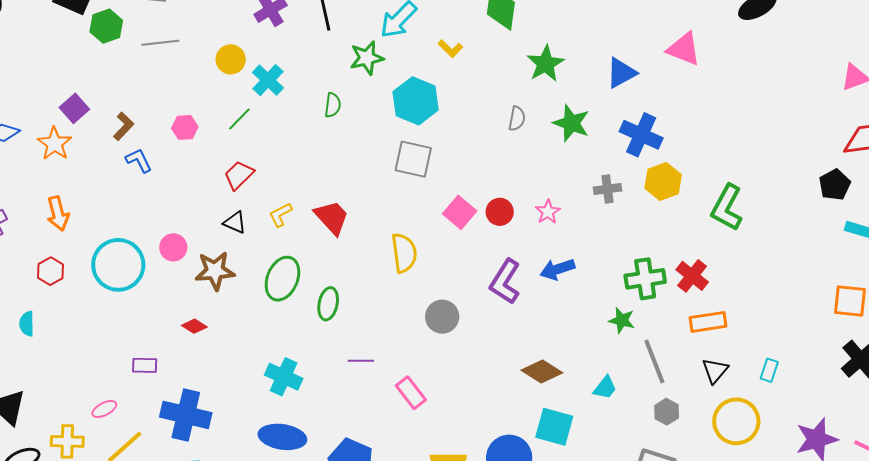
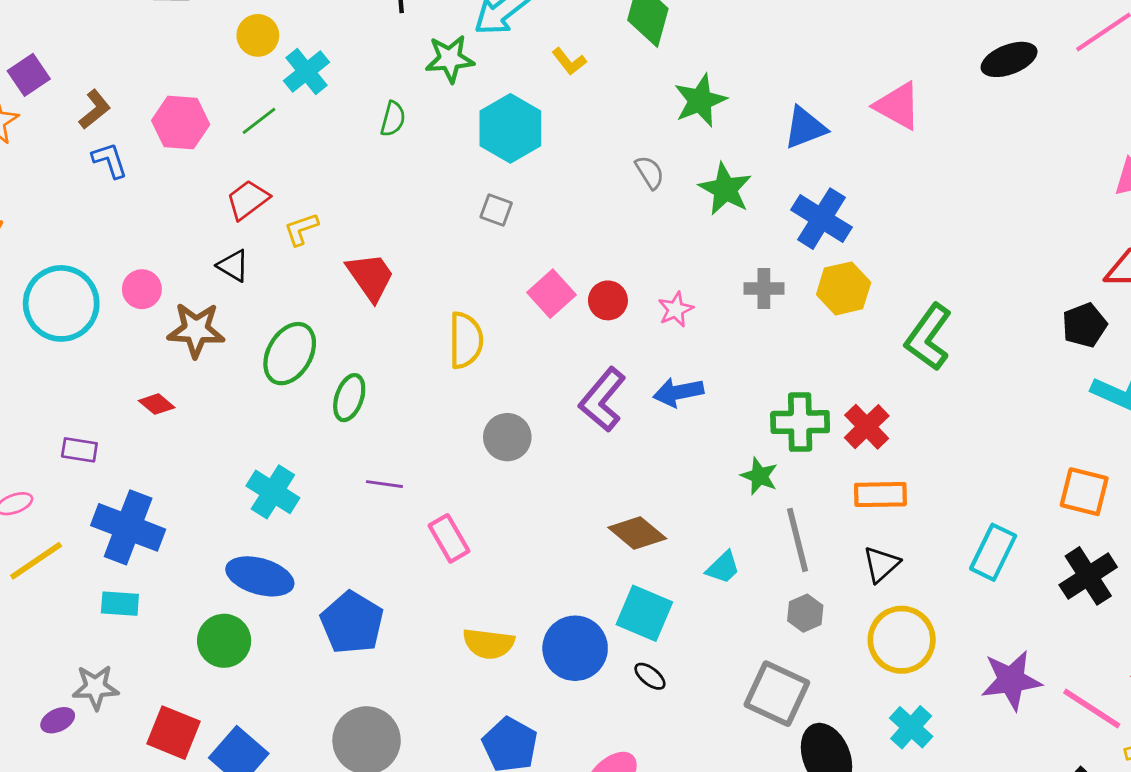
gray semicircle: (517, 119) -> (650, 172), turned -50
pink hexagon: (185, 127) -> (181, 123), size x1.5
gray square: (413, 159) -> (496, 210), size x0.6
yellow L-shape: (280, 215) -> (301, 229), moved
cyan rectangle: (769, 370) -> (993, 552), moved, size x1.6

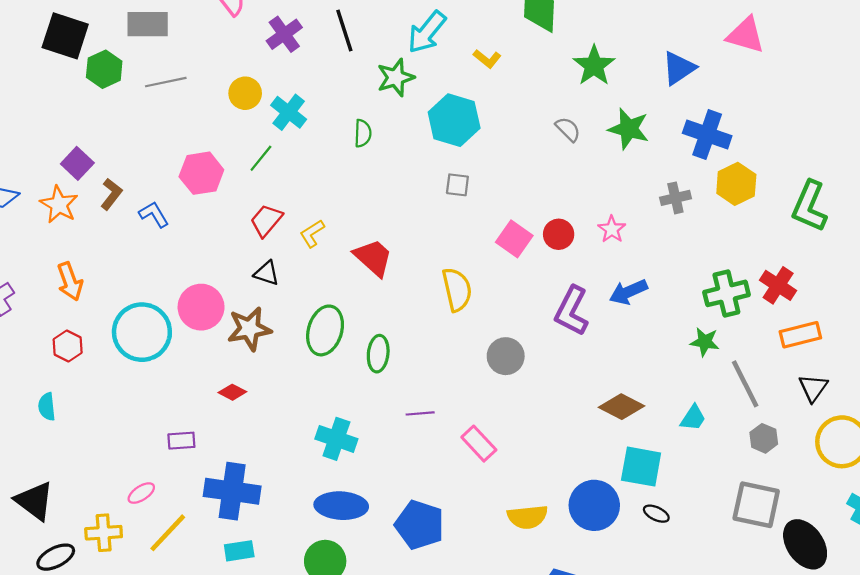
brown L-shape: (95, 109) -> (111, 194), moved
pink circle: (142, 289) -> (201, 307), size x1.5

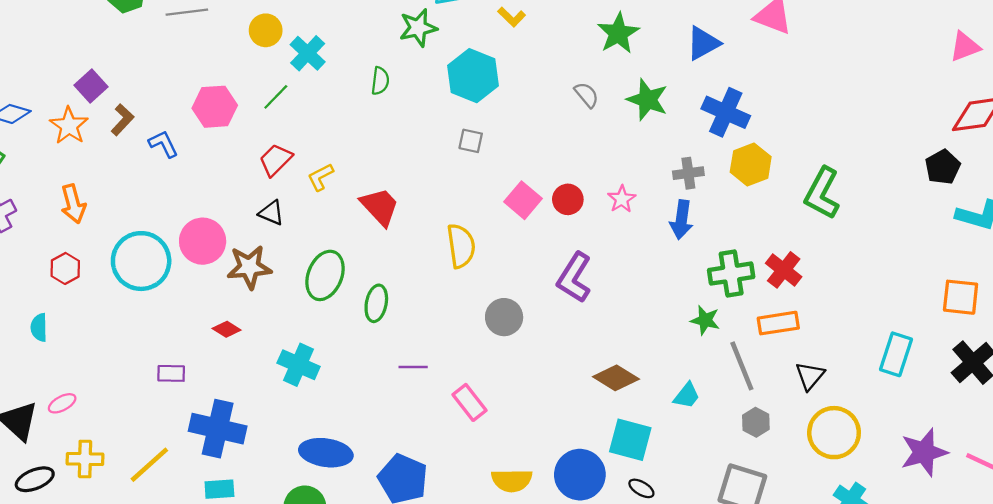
blue arrow: (628, 292) -> (681, 220), moved, turned -63
orange rectangle: (800, 335) -> (778, 323), moved
cyan cross: (336, 439) -> (299, 365), moved
pink ellipse: (141, 493) -> (62, 403), moved

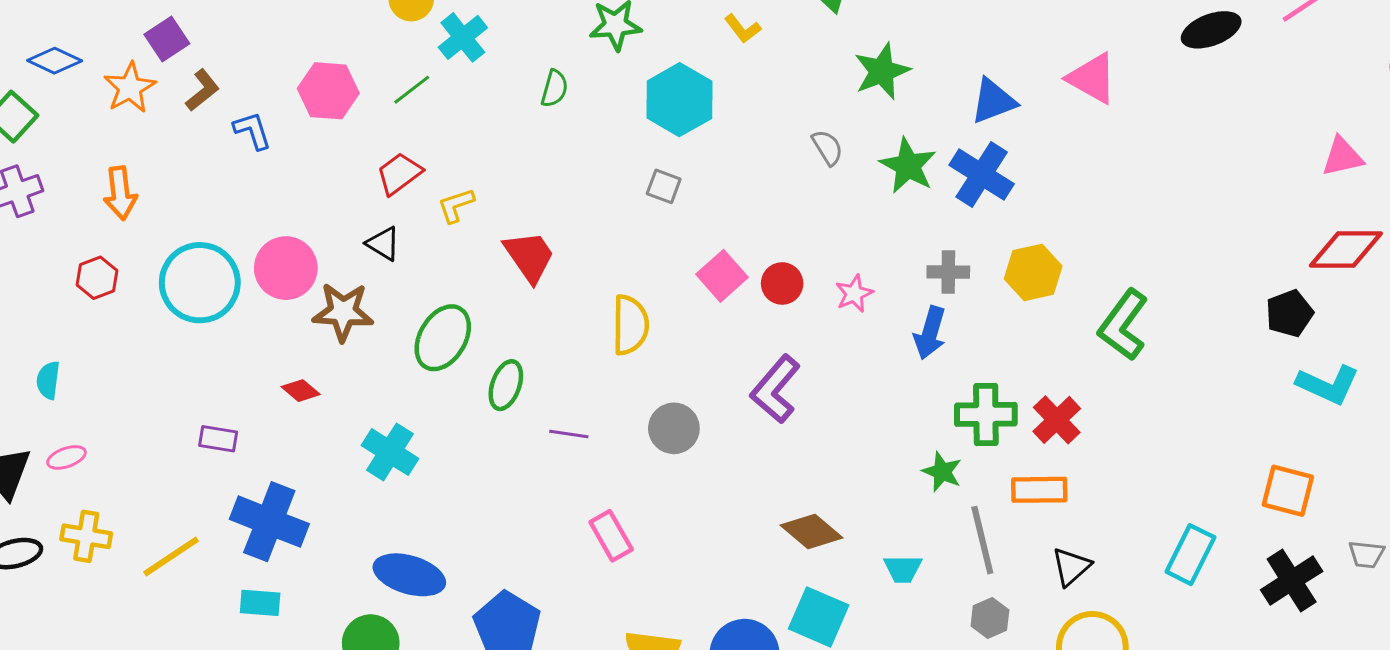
blue cross: (726, 112) -> (982, 174), moved
cyan semicircle: (39, 327) -> (48, 380), moved
purple line: (413, 367) -> (569, 434), moved
cyan trapezoid: (687, 396) -> (903, 569), turned 44

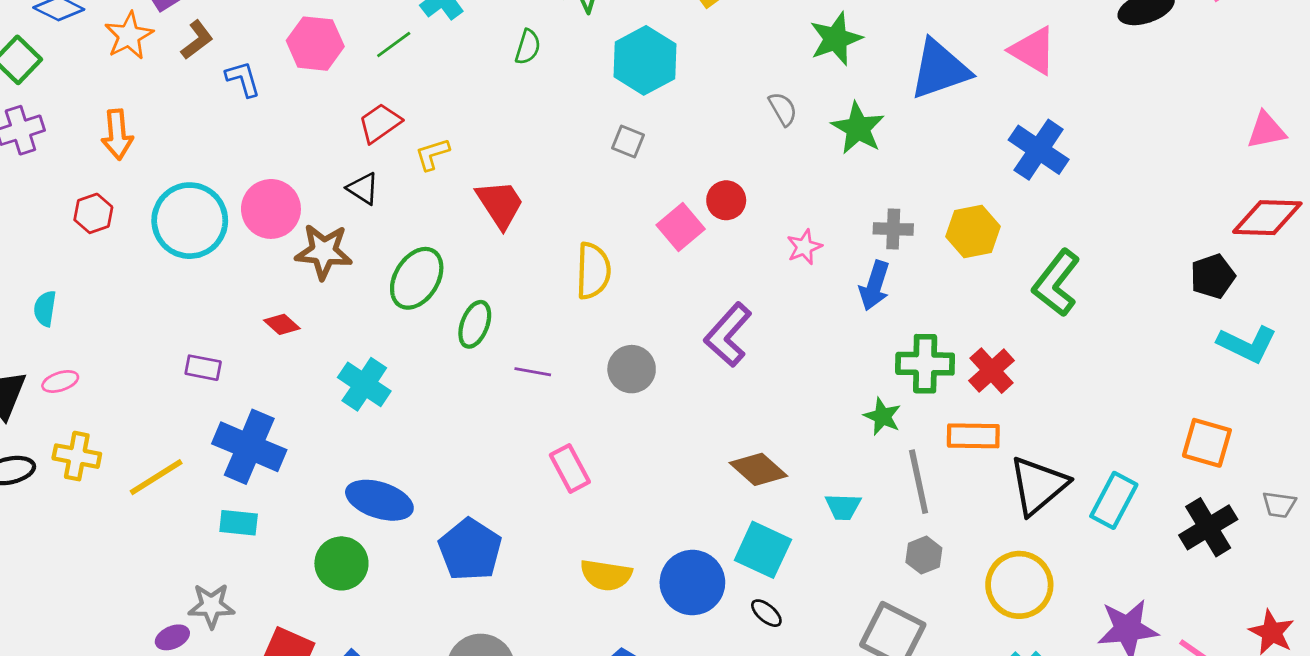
blue triangle: (993, 101) -> (940, 69), size x1.4
blue cross: (982, 174) -> (1039, 150), moved
red circle: (782, 283) -> (726, 200), moved
black triangle: (1071, 567) -> (1038, 485), moved, size x1.6

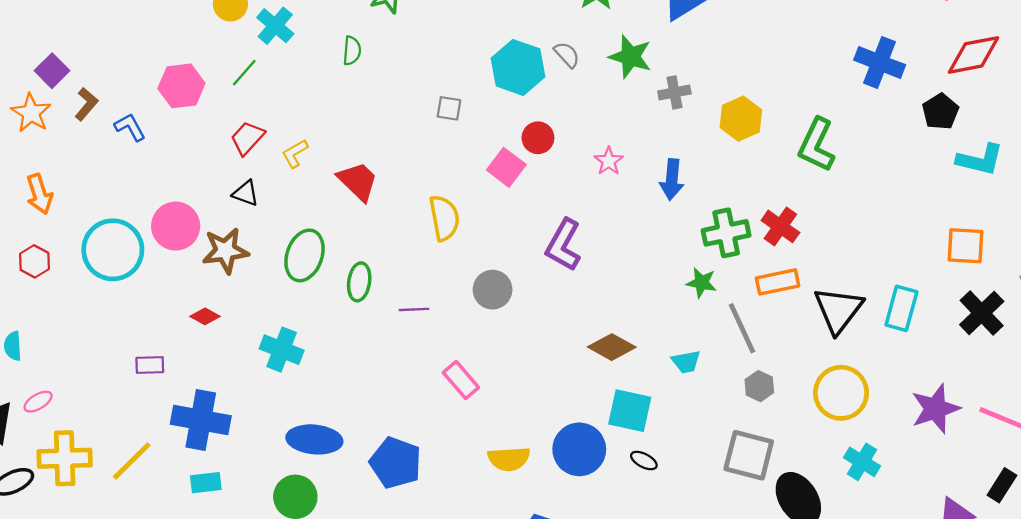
cyan hexagon: (645, 60) -> (518, 67), moved
blue cross: (1039, 150) -> (880, 62), moved
gray cross: (893, 229) -> (674, 92), moved
yellow cross: (77, 456) -> (65, 458), size x1.4

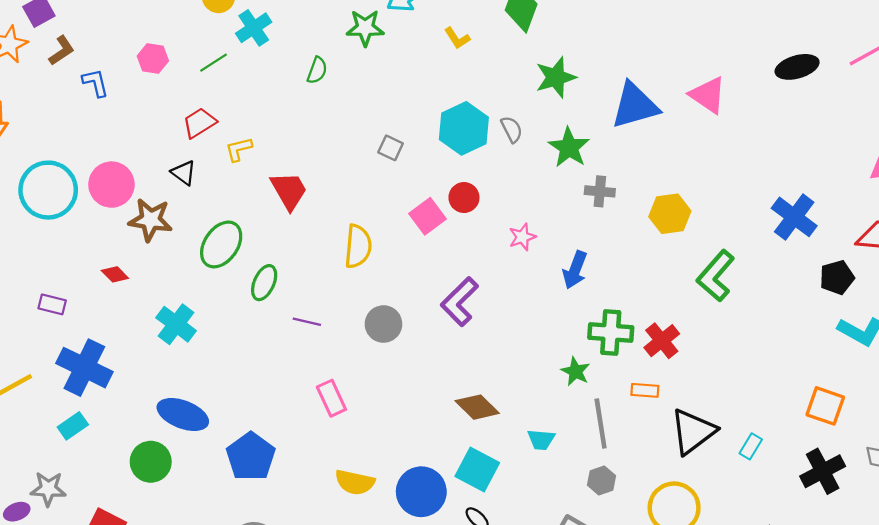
pink hexagon: (181, 86) -> (153, 58), size x0.7
yellow hexagon: (741, 119) -> (670, 214), moved
orange rectangle: (778, 282) -> (645, 390), size x0.7
cyan rectangle: (901, 308) -> (751, 446), size x0.6
cyan rectangle: (206, 483) -> (73, 426), turned -44

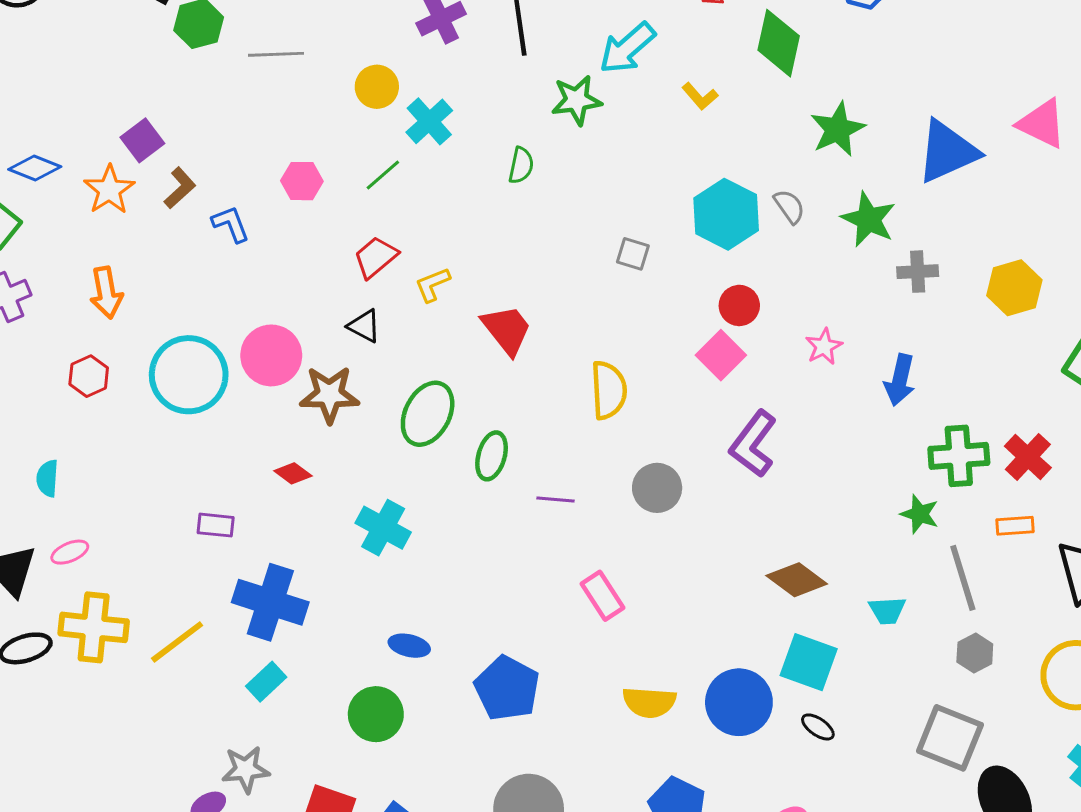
pink square: (428, 216) -> (721, 355), moved
blue ellipse: (183, 414) -> (409, 646), size x0.6

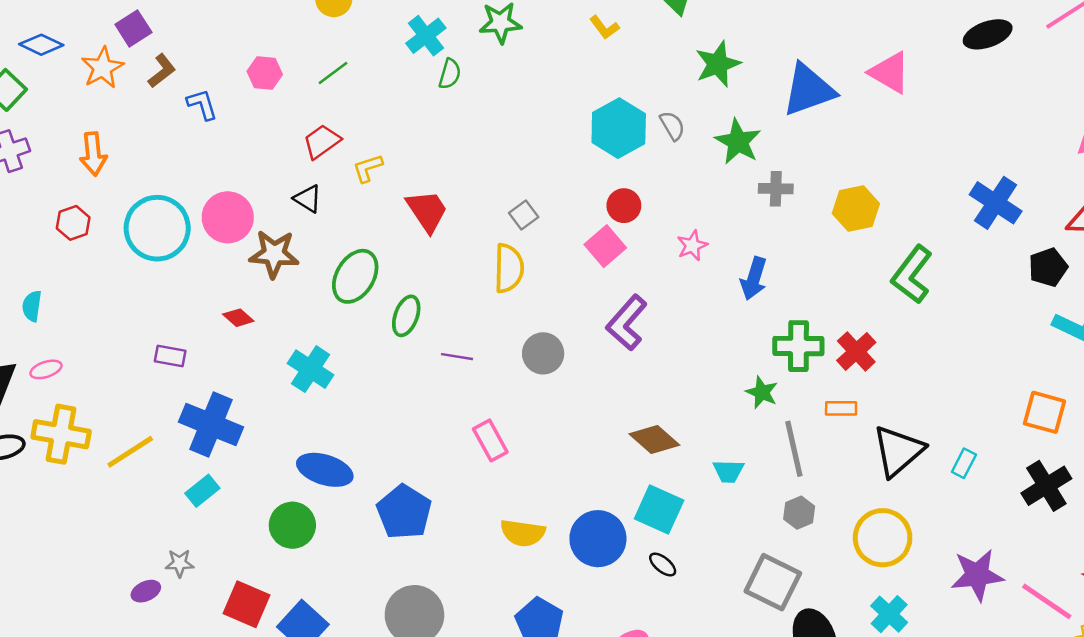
cyan cross: (429, 121) -> (426, 36), moved
gray square: (633, 254) -> (524, 215), moved, turned 32
blue ellipse: (409, 646) -> (325, 470), size x1.6
gray star: (246, 769) -> (180, 563), size x0.7

